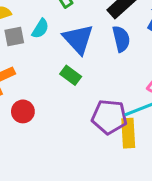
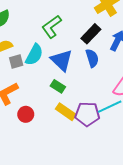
cyan semicircle: (40, 29) -> (34, 55), size x1.5
yellow rectangle: (128, 133) -> (66, 112), moved, turned -48

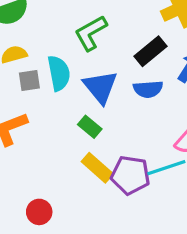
cyan semicircle: (34, 55) -> (59, 73), turned -45
blue semicircle: (92, 58) -> (148, 89), turned 96
red circle: (26, 114) -> (39, 212), moved

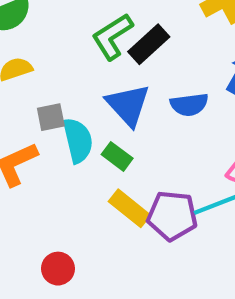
black rectangle: (150, 51) -> (149, 44), moved
cyan semicircle: (59, 73) -> (78, 140), moved
gray square: (29, 80) -> (51, 117), moved

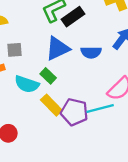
blue triangle: (128, 105) -> (58, 48), turned 40
cyan semicircle: (78, 140) -> (27, 84), moved, turned 115

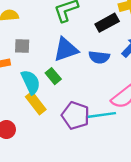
black rectangle: (73, 17) -> (107, 23), moved
cyan semicircle: (27, 84) -> (31, 82), turned -140
yellow rectangle: (51, 105) -> (36, 103), moved

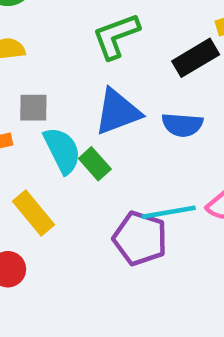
cyan semicircle: (31, 82) -> (62, 150), moved
yellow rectangle: (36, 103) -> (33, 213), moved
cyan line: (102, 115) -> (169, 212), moved

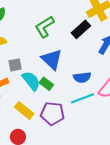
blue triangle: (118, 112) -> (52, 59), turned -45
blue semicircle: (182, 125) -> (82, 77), moved
purple pentagon: (140, 238) -> (52, 113), moved

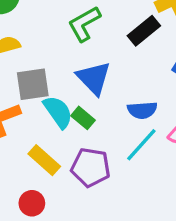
gray square: (15, 65) -> (33, 84), size x1.5
cyan line: (83, 98) -> (141, 145), turned -30

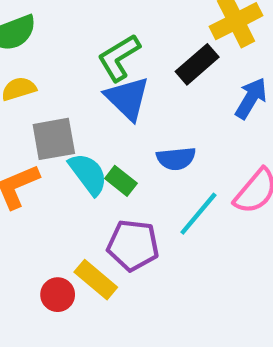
blue triangle: (94, 78) -> (127, 98), moved
blue semicircle: (142, 110) -> (176, 158), moved
yellow rectangle: (44, 160) -> (96, 280), moved

